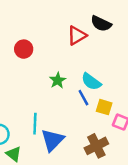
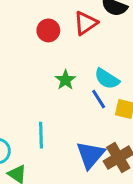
red circle: (24, 49) -> (48, 30), moved
blue triangle: (52, 140) -> (90, 155), moved

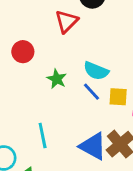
red circle: (48, 30) -> (23, 52), moved
blue triangle: (90, 155) -> (93, 146), turned -32

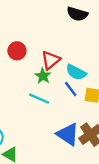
red triangle: (66, 21) -> (51, 60), moved
cyan line: (43, 136) -> (39, 99), moved, turned -60

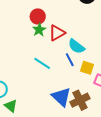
red circle: (17, 51) -> (38, 16), moved
green star: (43, 76) -> (39, 30), moved

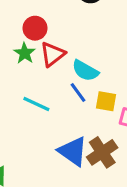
red circle: (38, 16) -> (35, 28), moved

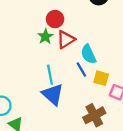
cyan semicircle: (85, 71) -> (88, 54), turned 30
cyan line: (36, 104) -> (50, 75), turned 48
blue triangle: (73, 151) -> (53, 94), moved

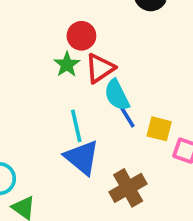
cyan semicircle: (88, 54) -> (117, 95), moved
brown cross: (94, 115) -> (128, 188), moved

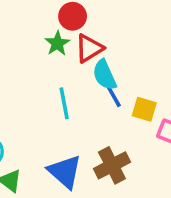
blue triangle: (82, 158) -> (65, 172), moved

